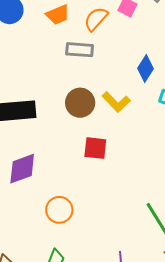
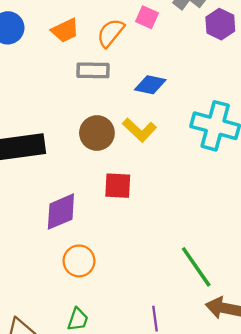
blue diamond: (146, 68) -> (150, 85), moved, turned 72
purple diamond: (22, 169) -> (61, 212), moved

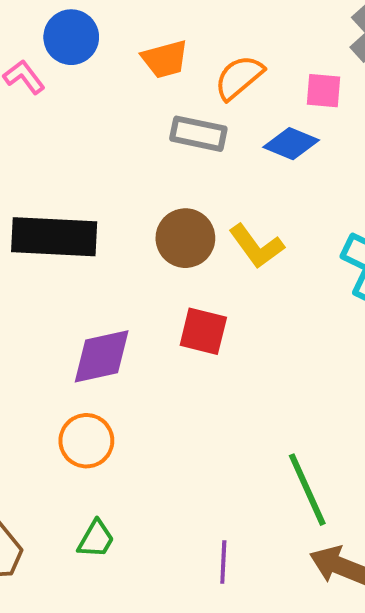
pink square: (147, 17) -> (324, 91), moved, turned -30
blue diamond: (150, 85) -> (291, 144), moved
orange circle: (79, 261) -> (86, 441), moved

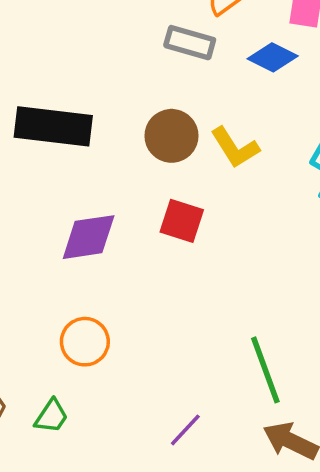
orange circle: (86, 441) -> (85, 342), moved
green trapezoid: (96, 539) -> (51, 416), moved
purple line: (223, 562) -> (185, 430), turned 36

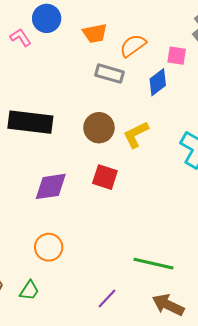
blue diamond: (273, 57) -> (158, 82), turned -64
yellow L-shape: (235, 148) -> (136, 135), turned 96
green line: (265, 370) -> (154, 264), turned -57

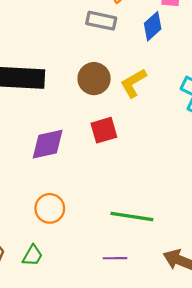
red square: (105, 177) -> (104, 130), turned -30
green line: (154, 264) -> (132, 217), moved
purple line: (107, 298) -> (115, 258), turned 50

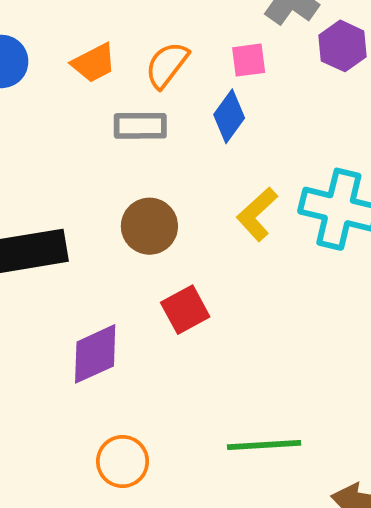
yellow L-shape: (133, 83) -> (257, 214), moved

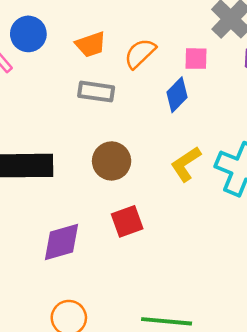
gray rectangle: (140, 126) -> (96, 92), moved

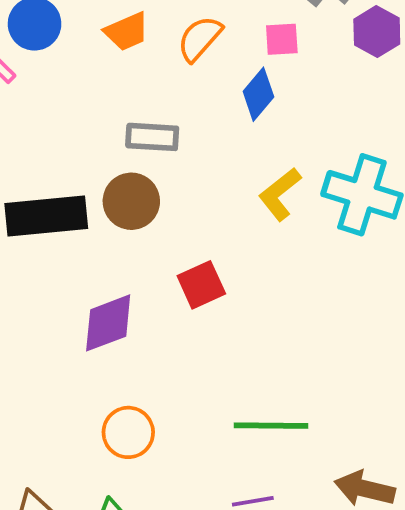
gray rectangle: (96, 92) -> (152, 137), moved
brown circle: (112, 161) -> (131, 201), moved

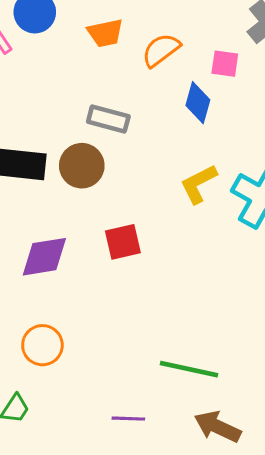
blue diamond: (258, 94) -> (198, 103), turned -36
green line: (271, 426) -> (189, 369), moved

